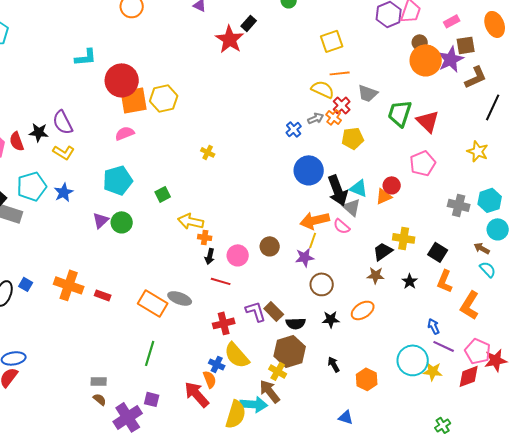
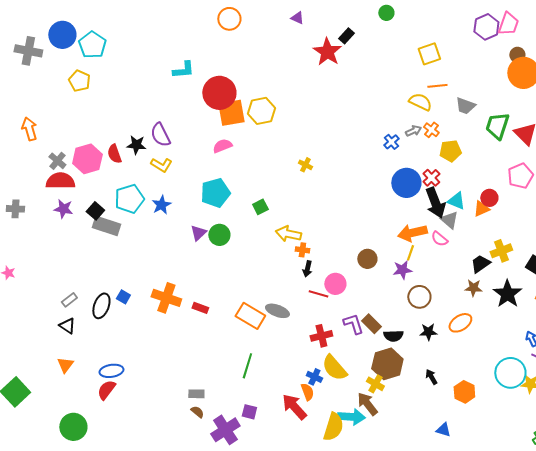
red cross: (342, 105) -> (431, 178), moved
yellow cross: (404, 238) -> (501, 251), turned -30
pink circle: (238, 255) -> (335, 284), moved
black star: (410, 281) -> (507, 294), size x1.8

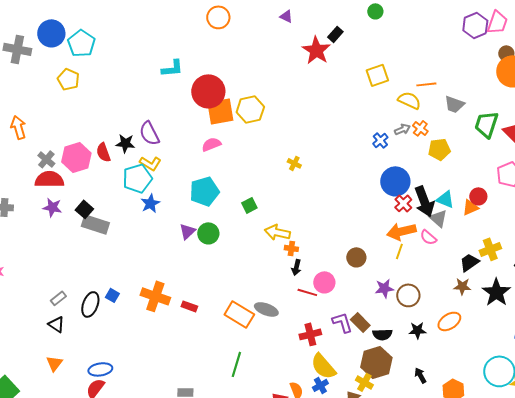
yellow square: (429, 54) -> (377, 75), moved
red cross: (431, 178) -> (403, 203), moved
cyan pentagon: (129, 199) -> (137, 178), moved
purple star: (402, 270) -> (384, 288), moved
blue cross: (314, 377) -> (320, 385), moved, turned 35

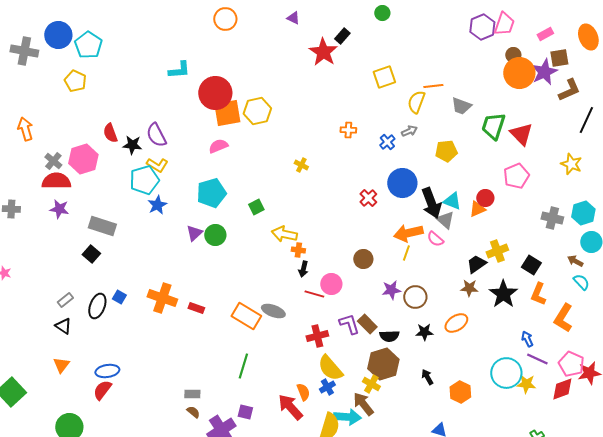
yellow semicircle: (409, 100) -> (416, 102), turned -95
orange cross: (420, 128) -> (348, 130), moved, turned -35
red semicircle: (103, 152) -> (110, 133), moved
red cross: (403, 203) -> (368, 198), moved
black square: (84, 209) -> (91, 254), moved

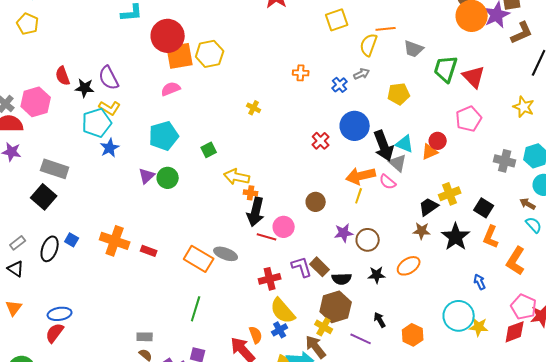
black square: (91, 254) -> (44, 197), size x1.4
black arrow: (303, 269) -> (256, 212), size x1.8
purple line: (537, 359) -> (361, 339), moved

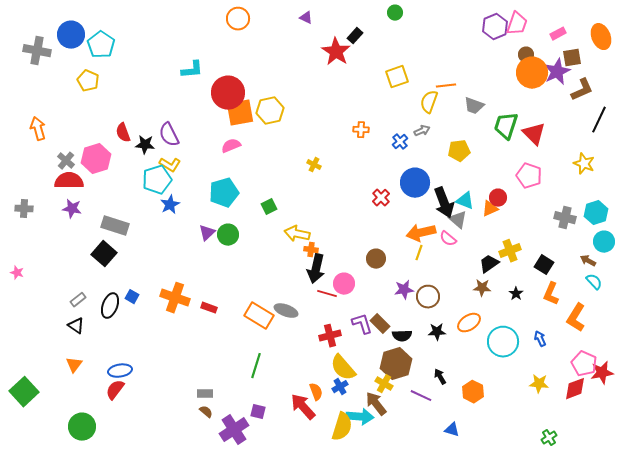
pink pentagon: (469, 119) -> (529, 176), turned -30
black star: (456, 237) -> (516, 294), size x0.5
cyan circle: (459, 316) -> (503, 342), moved

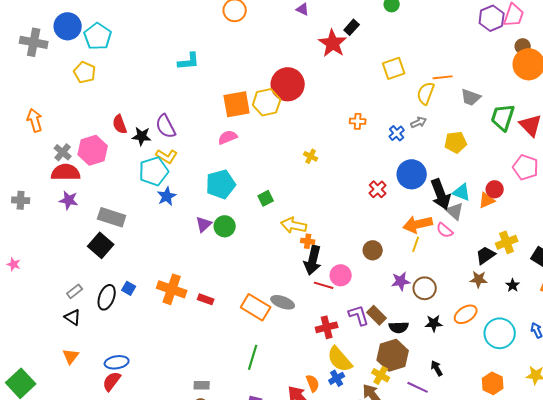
red circle: (228, 93) -> (288, 84), moved
orange hexagon: (473, 392) -> (493, 383), moved

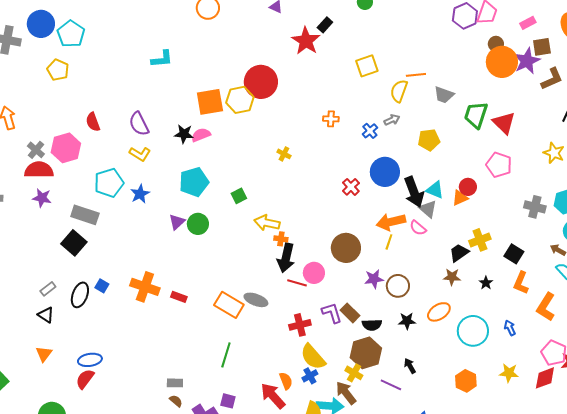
black star: (142, 136) -> (184, 134), moved
cyan pentagon: (154, 171) -> (109, 183), moved
brown circle: (373, 250) -> (346, 248), size x1.5

